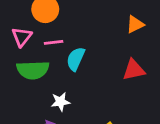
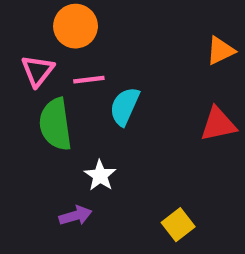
green semicircle: (33, 70) -> (55, 124), turned 84
white star: (60, 102) -> (100, 176), turned -30

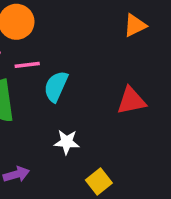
orange triangle: (220, 51) -> (135, 25), moved
white star: (100, 176) -> (67, 142), moved, turned -30

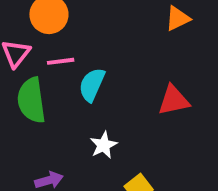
white star: (67, 142) -> (104, 145), turned -30

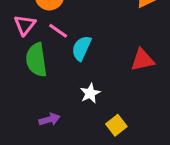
pink line: (61, 61) -> (58, 31), turned 42

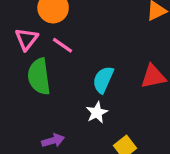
cyan semicircle: (81, 48) -> (103, 80), moved

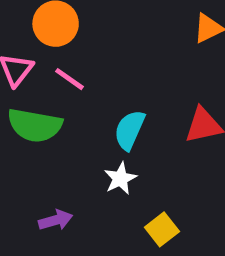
green semicircle: (39, 77) -> (35, 125), turned -72

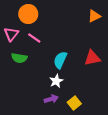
green semicircle: (35, 125) -> (19, 58), size x0.7
purple arrow: (56, 220) -> (51, 99), moved

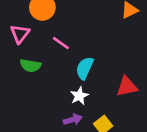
pink line: (34, 38) -> (61, 43), moved
red triangle: (92, 58) -> (127, 87), moved

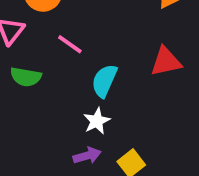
red triangle: (127, 87) -> (166, 62), moved

